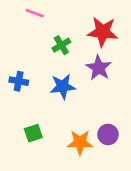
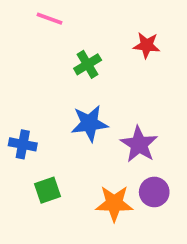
red star: (103, 32) -> (147, 45), size x0.6
purple star: (99, 68) -> (139, 144), moved
blue cross: (19, 81) -> (23, 144), moved

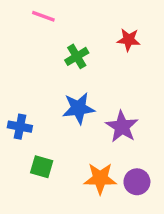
green square: (48, 190) -> (42, 167), turned 35
purple circle: (154, 192) -> (137, 182), moved

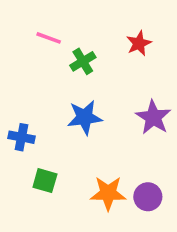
pink line: (43, 16) -> (49, 38), moved
red star: (129, 40) -> (139, 43), turned -30
purple star: (122, 127) -> (153, 117), moved

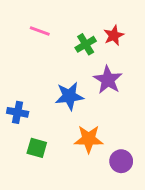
green cross: (83, 61) -> (86, 44), moved
purple star: (153, 117) -> (108, 80), moved
orange star: (108, 193) -> (89, 139), moved

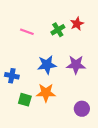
pink line: (40, 31) -> (27, 32), moved
purple star: (108, 80) -> (76, 65), moved, turned -30
orange star: (89, 139) -> (46, 93), moved

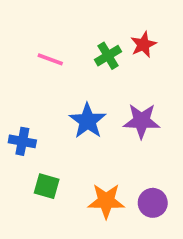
blue star: (47, 65) -> (88, 121), turned -30
orange star: (46, 93) -> (106, 201), moved

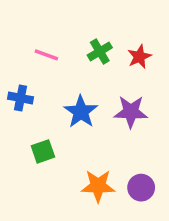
red star: (143, 44) -> (139, 57), moved
blue cross: (22, 141) -> (21, 98), moved
green square: (47, 186) -> (43, 151), moved, turned -35

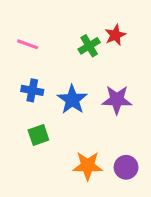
pink line: (46, 55) -> (28, 44), moved
red star: (139, 57) -> (115, 35), moved
blue cross: (21, 98) -> (32, 90), moved

